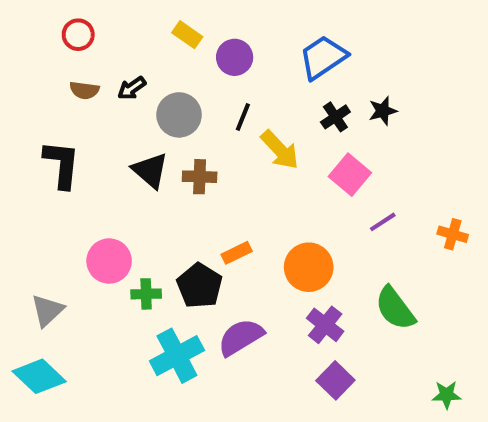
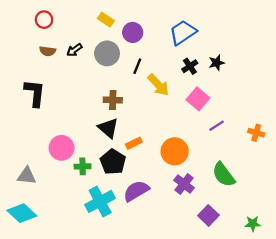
gray circle: (179, 115) -> (107, 53), moved
black triangle: (150, 170) -> (108, 128), moved
gray triangle: (47, 310) -> (27, 176), turned 48
purple square: (335, 380) -> (208, 215), moved

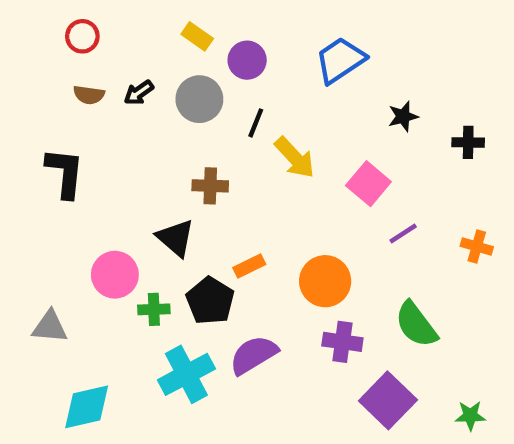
black cross: (190, 66) -> (468, 142), moved, turned 35
black triangle: (108, 128) -> (176, 238), moved
purple cross: (184, 184) -> (342, 342), turned -30
cyan diamond: (22, 213) -> (87, 407), moved, turned -56
purple square: (208, 215) -> (388, 400), size x1.4

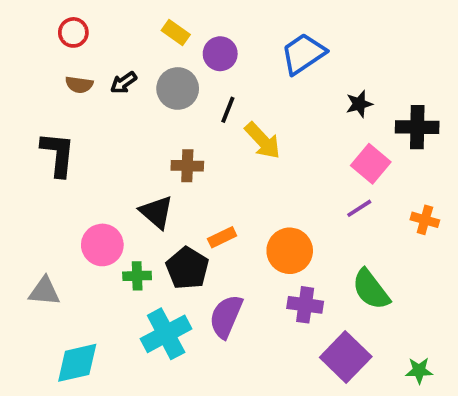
black cross: (468, 142) -> (417, 127), size x1.5
pink square: (368, 184) -> (371, 164), moved
purple semicircle: (254, 355) -> (226, 316), turned -36

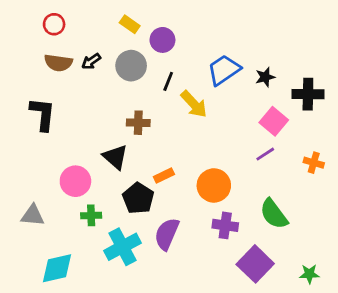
blue trapezoid: (303, 54) -> (224, 70), moved
brown semicircle: (79, 85) -> (58, 63), size x1.4
green cross: (137, 276) -> (91, 215), moved

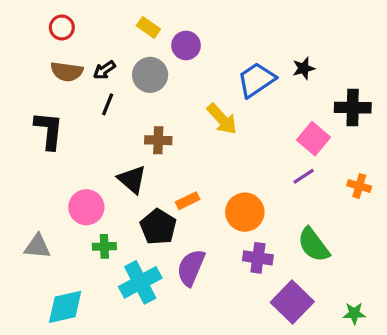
black star: (265, 77) -> (304, 68), moved
black line: (168, 81) -> (108, 104), moved

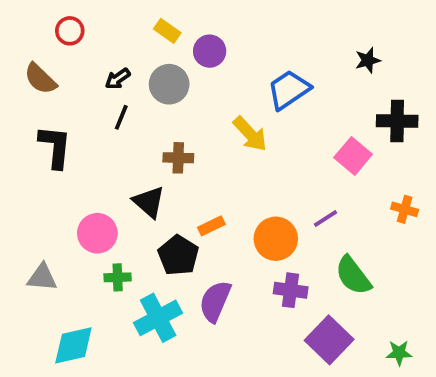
black star: (304, 68) -> (368, 60), moved
brown semicircle: (67, 72) -> (40, 79), moved, turned 36
purple line: (304, 176) -> (325, 219), moved

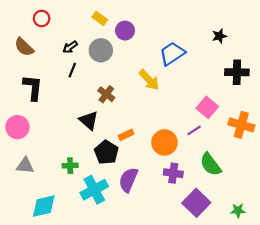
pink square: (353, 156) -> (207, 107), moved
brown cross: (178, 158) -> (106, 94), turned 35
orange cross: (405, 209) -> (241, 125), size x1.6
pink circle: (97, 233) -> (17, 127), moved

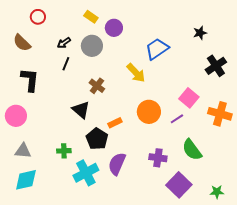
black cross: (237, 72) -> (216, 66), turned -35
orange circle: (164, 142) -> (149, 112), moved
cyan diamond: (44, 206) -> (26, 180), moved

